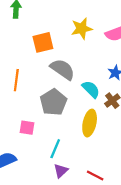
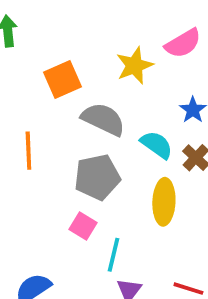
yellow star: (82, 29) -> (135, 66), moved
gray pentagon: (53, 102) -> (97, 177), turned 30
pink square: (27, 128) -> (83, 226), moved, turned 32

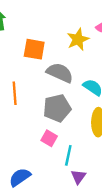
orange square: (62, 79) -> (34, 49), turned 35

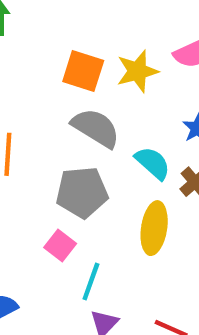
orange square: (34, 49) -> (83, 71), moved

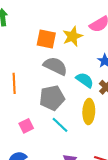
pink square: (60, 246) -> (26, 126), moved, turned 32
cyan line: (91, 282) -> (60, 125), moved, turned -60

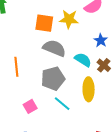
yellow star: (73, 36) -> (69, 19), turned 30

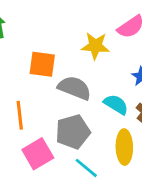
orange square: (44, 23) -> (42, 64), moved
pink square: (30, 106) -> (38, 154), moved, size x1.5

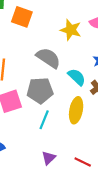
orange square: (42, 64) -> (22, 17), moved
cyan line: (86, 168) -> (44, 120), turned 60

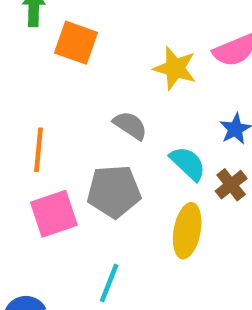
gray semicircle: (48, 58) -> (130, 125), size x0.7
cyan line: (44, 120) -> (109, 283), moved

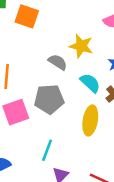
yellow star: (175, 68) -> (81, 46), moved

